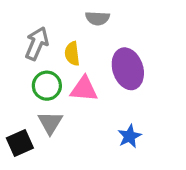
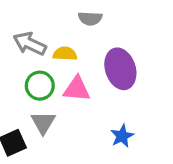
gray arrow: (37, 43) -> (30, 44), turned -88
yellow semicircle: (72, 54) -> (65, 54), turned 100

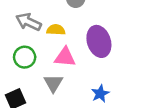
green circle: (40, 86) -> (25, 57), moved
gray triangle: (43, 123) -> (53, 83), moved

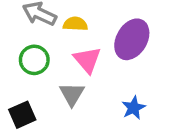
purple ellipse: (99, 41) -> (132, 39), turned 48
pink triangle: (65, 57) -> (87, 60), turned 45

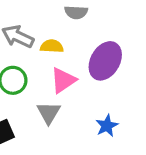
pink triangle: (87, 60) -> (63, 80), turned 36

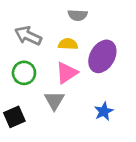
yellow semicircle: (52, 46) -> (68, 44), moved

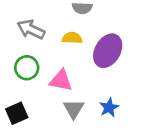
pink triangle: (67, 73) -> (61, 81), moved, turned 45
gray triangle: (54, 100) -> (74, 109), moved

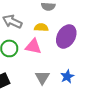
pink triangle: (61, 81) -> (33, 46), moved

